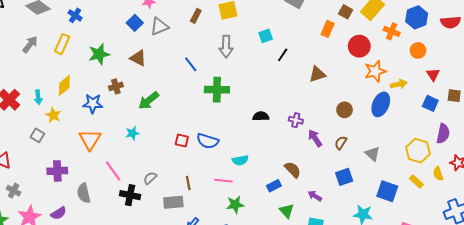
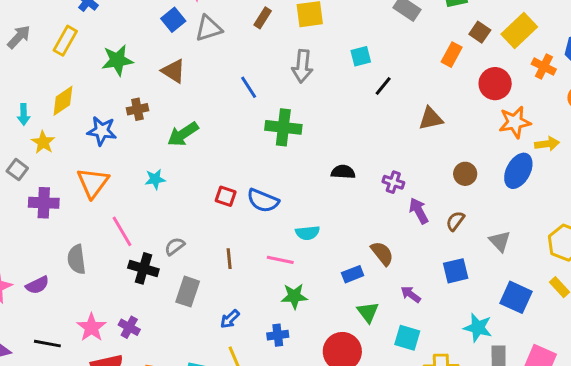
purple cross: (57, 171) -> (44, 203), moved
gray rectangle: (173, 202) -> (188, 292), moved, turned -72

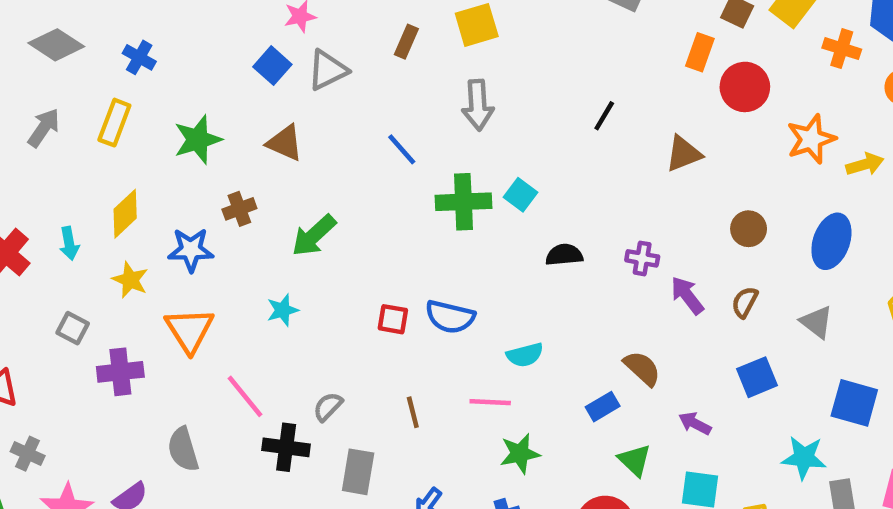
cyan square: (361, 56) -> (520, 195), moved, turned -30
red circle: (495, 84) -> (745, 87), moved
yellow star: (43, 142) -> (130, 280), moved
blue ellipse: (518, 171) -> (831, 241), moved

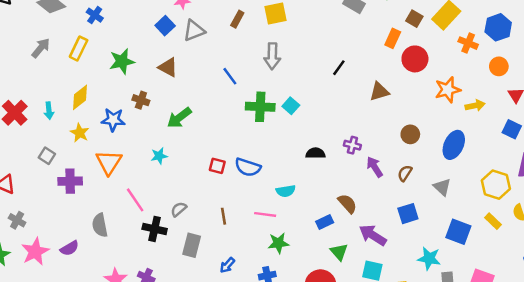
brown cross: (239, 209) -> (141, 100), turned 35
black semicircle: (564, 255) -> (315, 153), moved
purple arrow: (695, 423) -> (373, 235), size x1.6

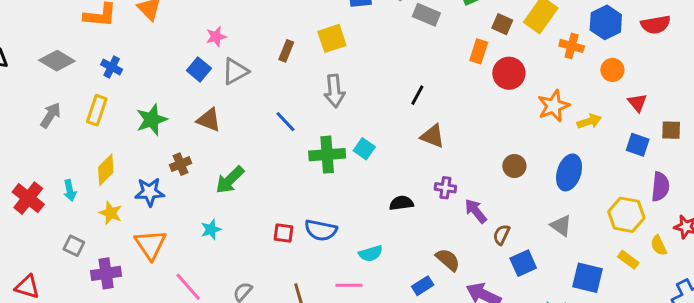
brown triangle: (379, 91) -> (432, 136), moved, turned 45
brown cross: (141, 100) -> (181, 164), turned -35
brown semicircle: (405, 173) -> (502, 235), moved

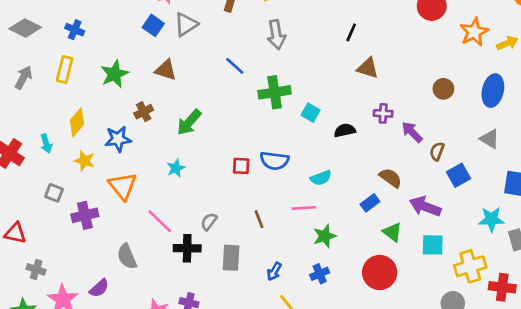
cyan square: (364, 149) -> (311, 113), moved

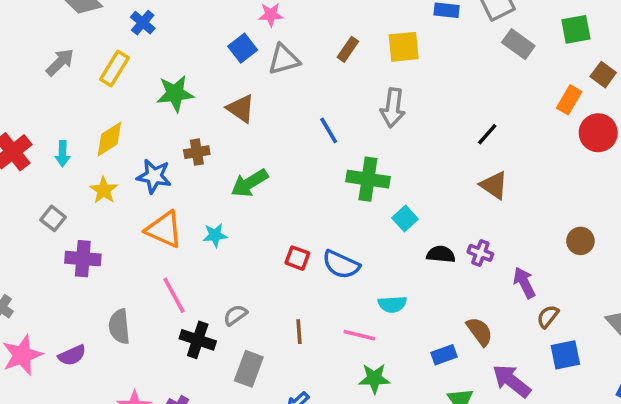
purple cross: (383, 113) -> (480, 253), moved
orange triangle: (123, 186) -> (164, 229), moved, turned -44

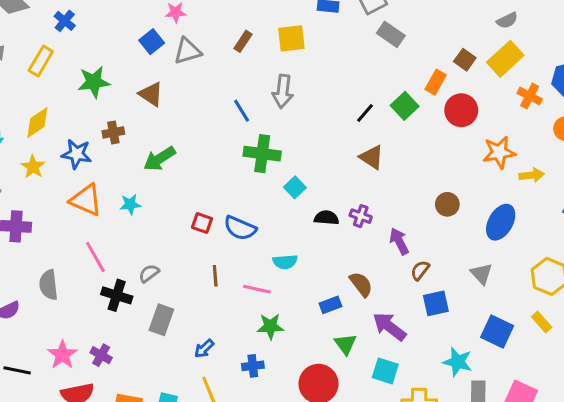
green square: (576, 29) -> (405, 106), moved, turned -32
blue line: (329, 130) -> (242, 111), moved
brown line: (299, 332) -> (215, 276), moved

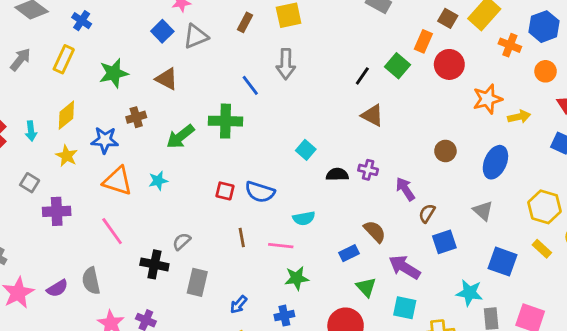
green cross: (262, 154) -> (226, 121), moved
pink line: (95, 257) -> (112, 231), moved
gray semicircle: (48, 285) -> (91, 281), moved

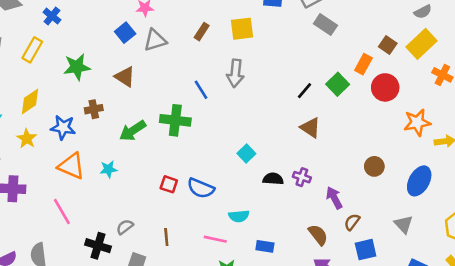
brown semicircle: (375, 231) -> (318, 235), moved
brown line: (242, 238) -> (166, 237), moved
blue rectangle: (349, 253) -> (265, 246), moved, turned 30

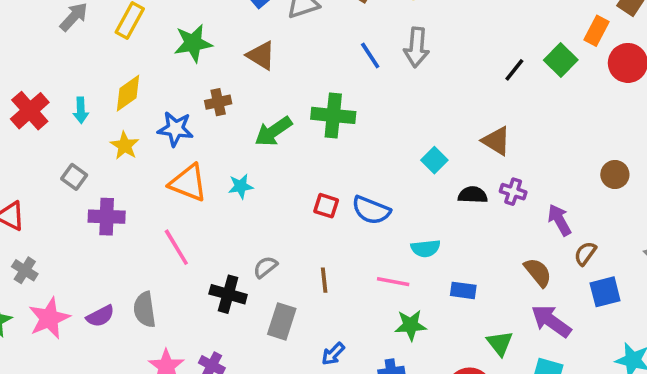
blue line: (201, 90) -> (370, 55), moved
brown triangle: (310, 128) -> (496, 141), moved

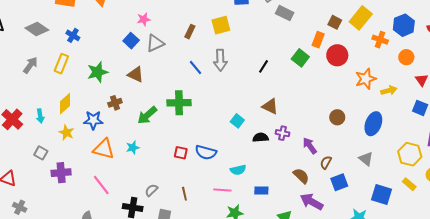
black line: (514, 70) -> (263, 66), moved

